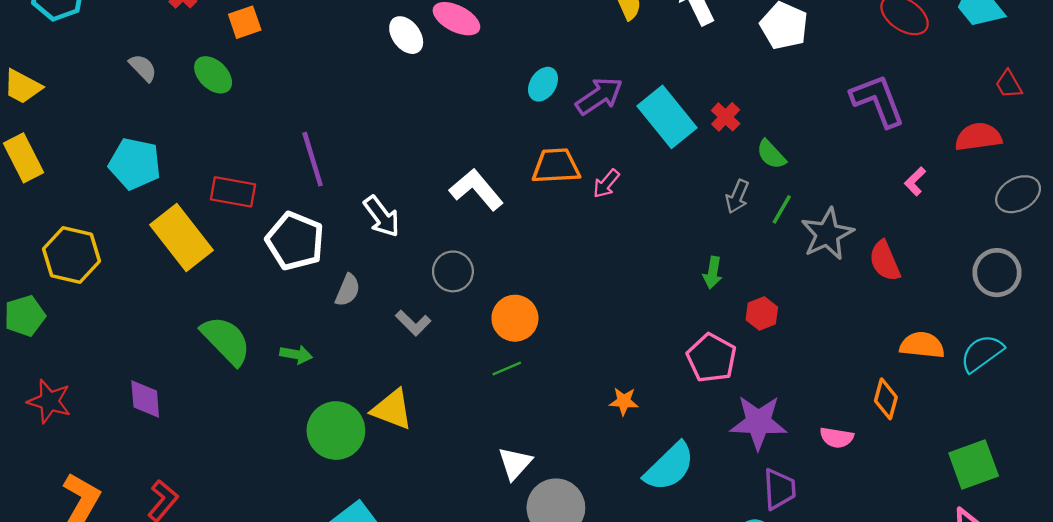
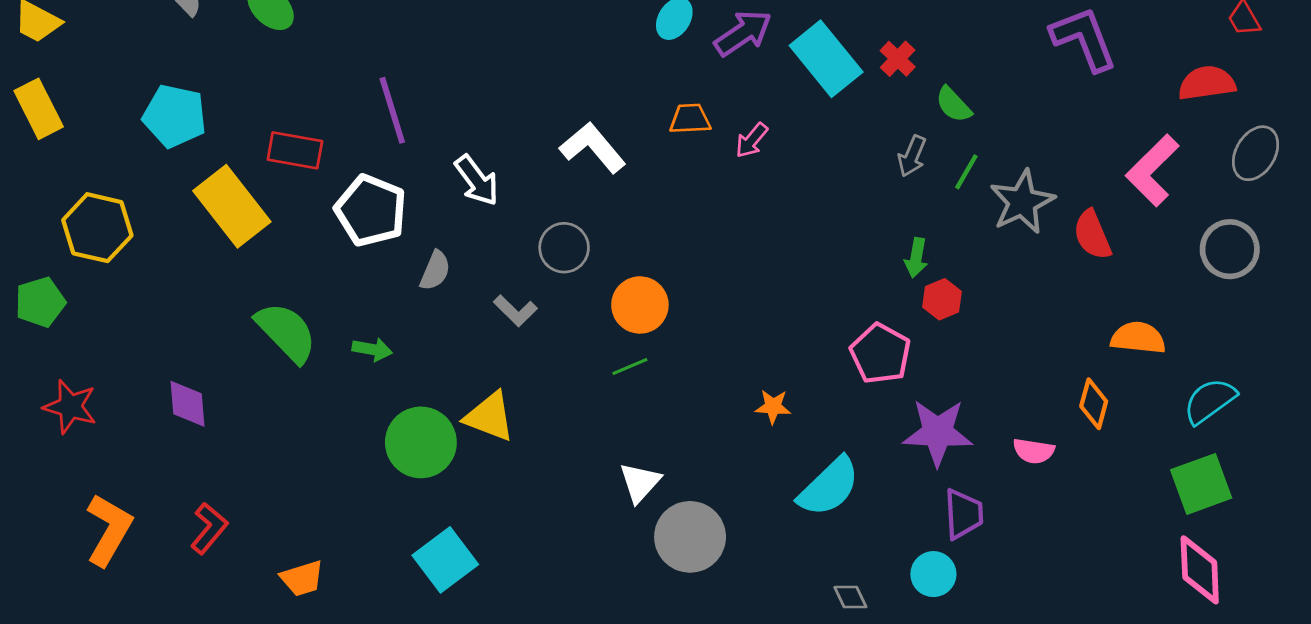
orange trapezoid: (556, 166) -> (690, 119), size x0.7
pink L-shape: (915, 181) -> (1152, 170), moved, size x2.0
gray ellipse: (1018, 194) -> (1256, 153), turned -30
green arrow: (713, 273) -> (916, 258), moved
cyan semicircle: (982, 353) -> (1210, 401), moved

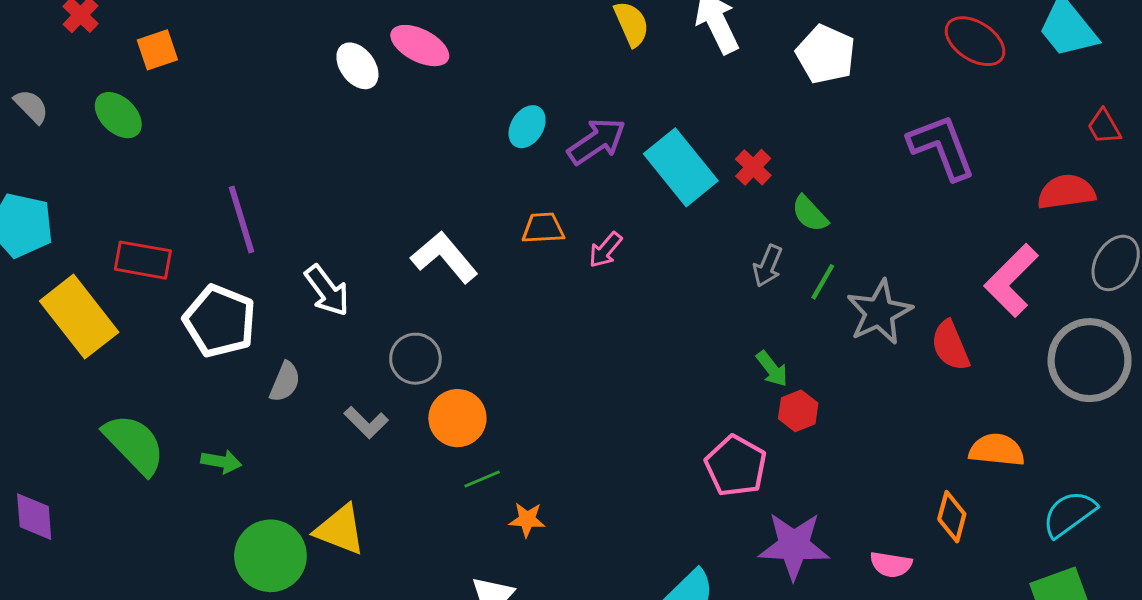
gray circle: (1230, 249) -> (1090, 360), size x1.4
green arrow: (916, 258) -> (772, 369), turned -48
orange circle: (640, 305) -> (457, 418), moved
orange star: (773, 407) -> (527, 520), moved

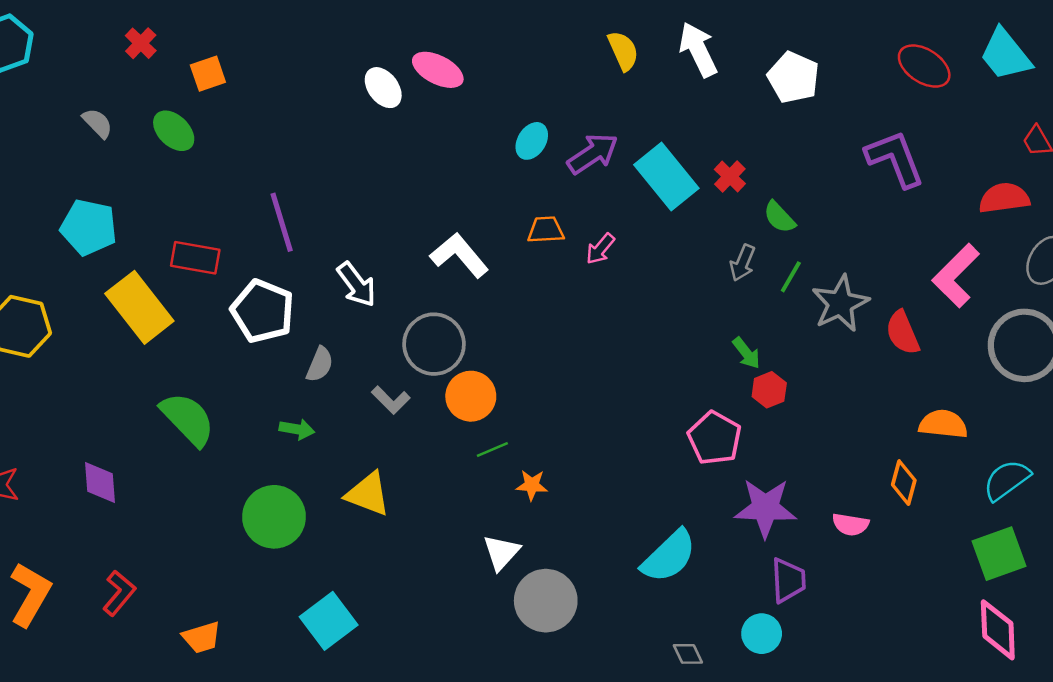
gray circle: (415, 359) -> (434, 344), size x1.4
green arrow: (221, 462) -> (297, 429), moved
green circle: (270, 556) -> (274, 517), moved

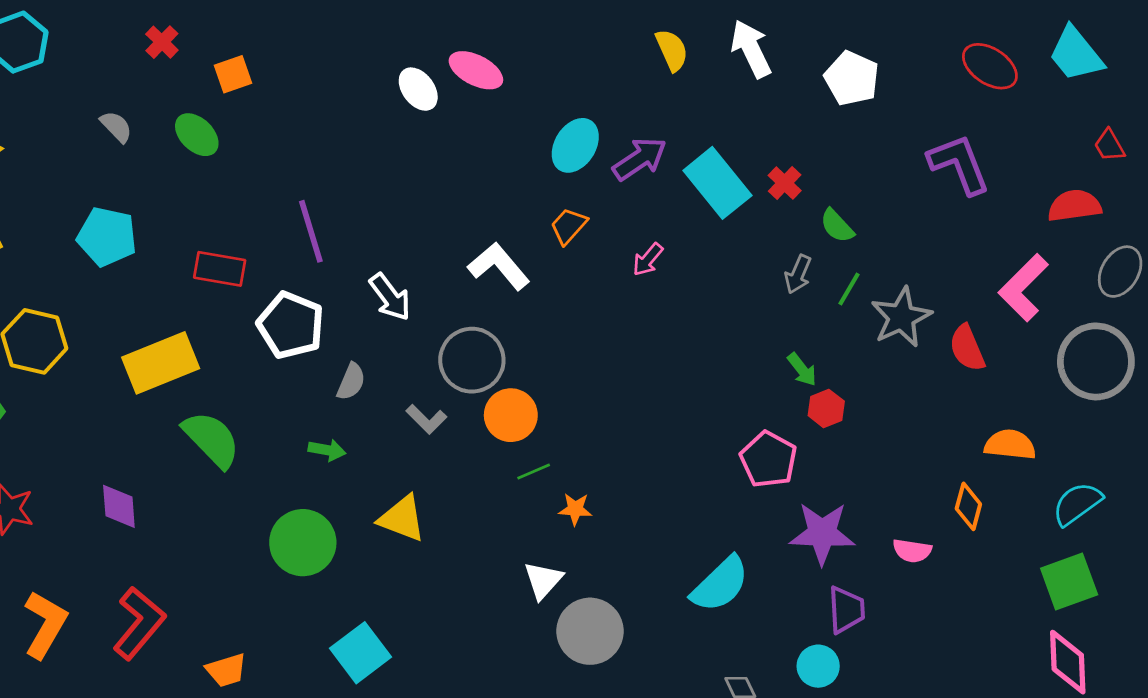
cyan ellipse: (532, 141) -> (575, 145), size x1.4
orange trapezoid: (546, 230) -> (569, 226), moved, turned -45
yellow rectangle: (139, 307) -> (161, 363), moved, turned -74
red L-shape: (119, 593) -> (139, 623), size x1.5

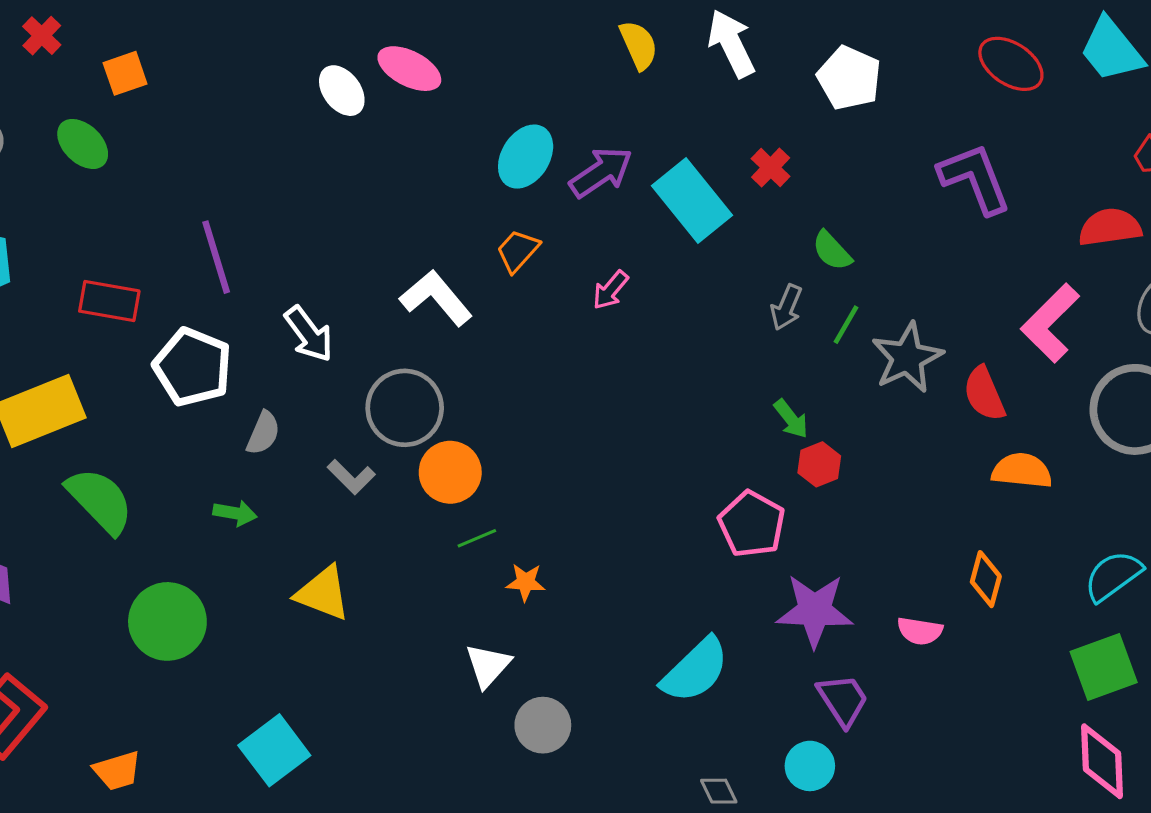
red cross: (785, 183) -> (771, 168), moved
orange semicircle: (1010, 445) -> (1022, 471), moved
green circle: (303, 543) -> (167, 621), moved
purple trapezoid: (846, 610) -> (843, 700), turned -30
gray circle: (590, 631) -> (543, 725), size x0.7

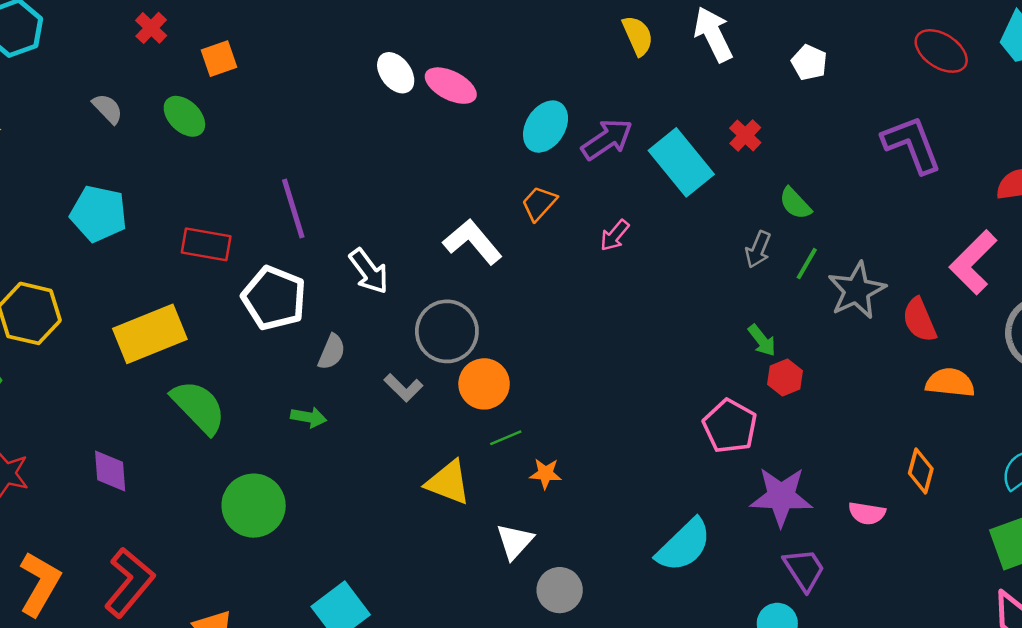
pink ellipse: (409, 69) -> (451, 86), moved
white pentagon: (849, 78) -> (809, 62), size x0.7
yellow triangle: (323, 593) -> (448, 483), moved

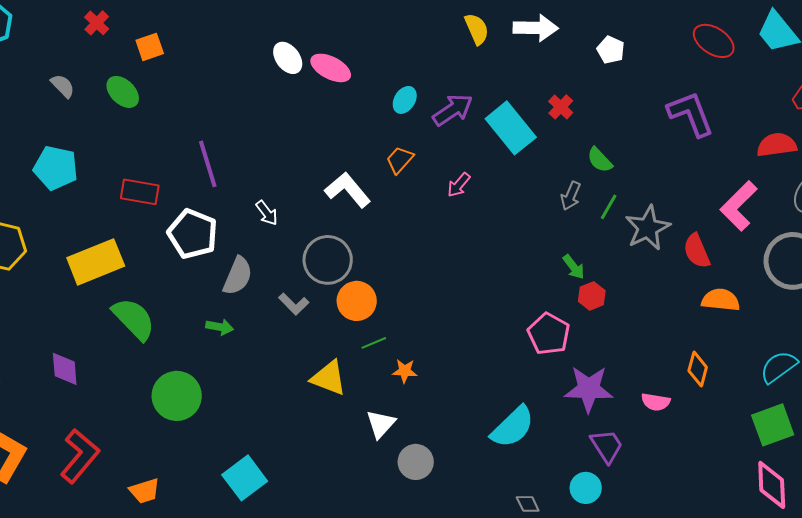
white arrow: (713, 34) -> (536, 28), turned 117
cyan ellipse: (546, 127) -> (405, 100), size x0.7
white arrow: (369, 271) -> (267, 213), size x0.7
gray semicircle: (332, 352) -> (238, 276), size x1.4

